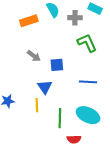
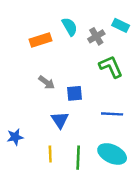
gray cross: (75, 18) -> (96, 36), turned -32
yellow line: (37, 105) -> (50, 154), moved

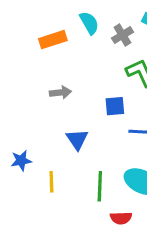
gray arrow: (47, 82) -> (60, 93), turned -42
blue square: (74, 93) -> (115, 106), moved
yellow line: (50, 154) -> (51, 182), moved

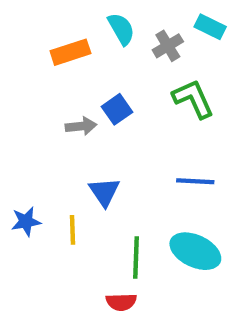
blue square: (115, 106) -> (117, 109), moved, turned -30
yellow line: (51, 182) -> (73, 230), moved
red semicircle: (121, 218) -> (121, 302), moved

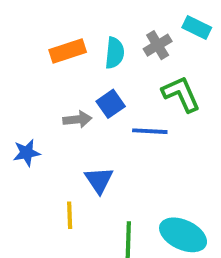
cyan semicircle: (121, 29) -> (115, 53), moved, turned 36
blue line: (195, 181) -> (150, 131), moved
blue star: (26, 222) -> (27, 153), moved

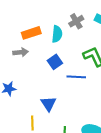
gray cross: (158, 45) -> (76, 21), moved
gray arrow: (77, 119) -> (21, 52), moved

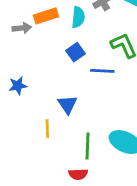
gray arrow: (21, 52) -> (22, 28), moved

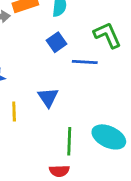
yellow line: (47, 129) -> (14, 112), moved

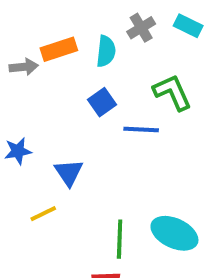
blue triangle: (48, 97) -> (69, 173), moved
yellow line: (14, 112) -> (43, 214), moved, turned 66

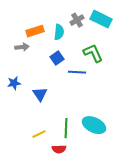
cyan rectangle: (188, 26) -> (101, 19), size x1.5
gray arrow: (24, 67) -> (22, 47), moved
yellow line: (43, 214) -> (39, 134), moved

